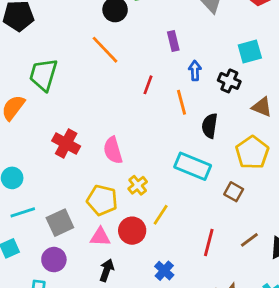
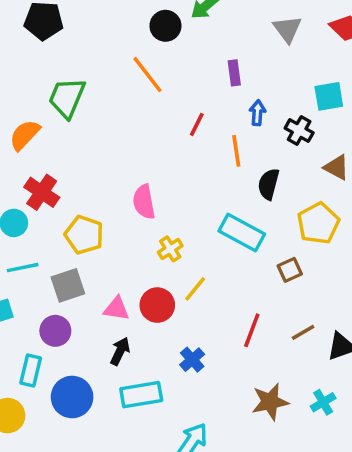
red cross: (66, 144) -> (42, 192), moved
brown square: (234, 192) -> (290, 270), turned 30
yellow pentagon: (102, 200) -> (84, 235), moved

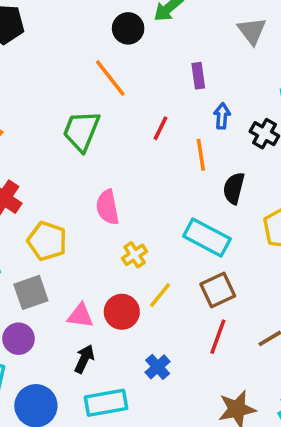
green trapezoid: (67, 98) -> (81, 131), moved
brown square: (290, 270) -> (218, 290), moved, size x1.4

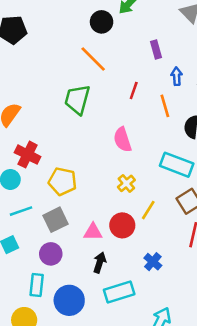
pink semicircle: (107, 207) -> (122, 140), moved

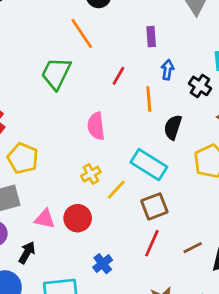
yellow line: (148, 210) -> (116, 190), moved
black arrow: (100, 263) -> (27, 253), moved

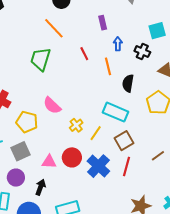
red line: (118, 76) -> (84, 54), turned -48
pink semicircle: (96, 126) -> (52, 105), moved, turned -30
brown line: (193, 248) -> (158, 156), moved
blue cross: (103, 264) -> (98, 166), moved, size x1.6

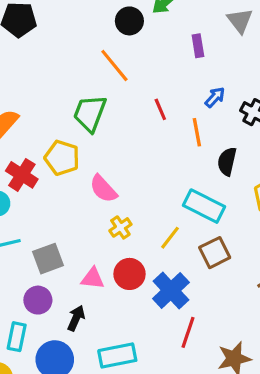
purple rectangle: (103, 23) -> (198, 46), moved
blue arrow: (118, 44) -> (215, 97), turned 40
yellow pentagon: (27, 122) -> (62, 158), moved
yellow cross: (76, 125) -> (120, 227), moved
red line: (126, 167) -> (188, 332), moved

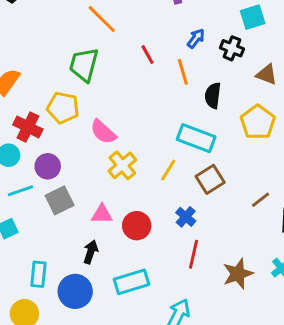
yellow cross: (120, 227) -> (122, 165), size x1.4
red circle: (129, 274) -> (137, 226), moved
blue cross: (171, 291) -> (186, 217), moved, size x0.6
purple circle: (38, 300) -> (48, 166), moved

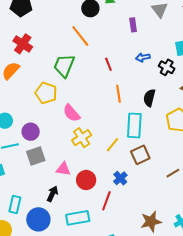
blue arrow: (196, 38) -> (143, 57), turned -144
orange line: (183, 72) -> (118, 94), moved
red cross: (28, 127) -> (23, 44), moved
cyan rectangle: (196, 138) -> (134, 125), turned 65
red line: (194, 254) -> (106, 201), moved

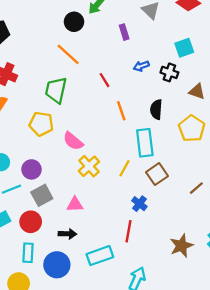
red circle: (86, 180) -> (31, 222), moved
black arrow: (52, 194) -> (67, 234), turned 77

